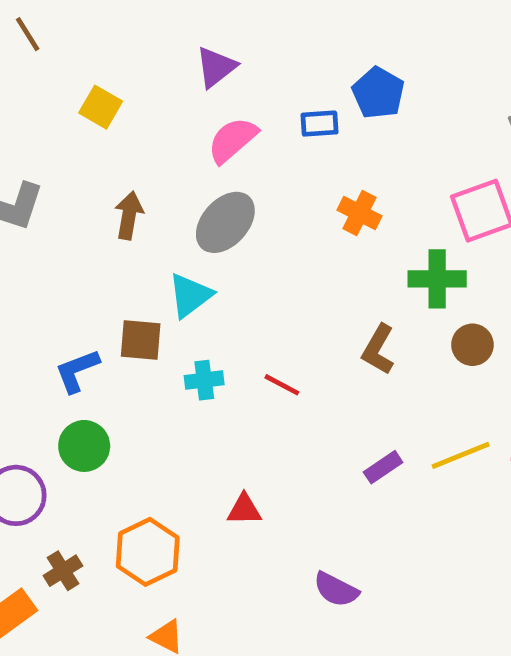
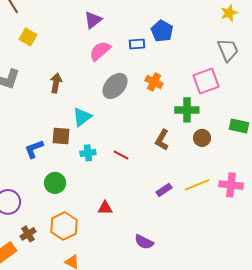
yellow square: (101, 107) -> (28, 37), moved
gray ellipse: (225, 222) -> (115, 86), moved
green circle: (84, 446) -> (55, 183), moved

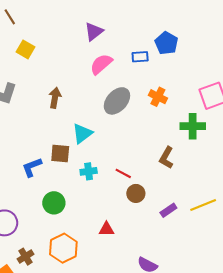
brown circle: (202, 138) -> (136, 193), moved

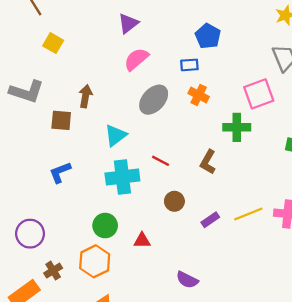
blue rectangle: (140, 57) -> (189, 65), moved
brown square: (60, 154) -> (61, 120), moved
cyan cross: (89, 171) -> (122, 177), size x1.8
red line: (123, 173) -> (161, 161), moved
green circle: (54, 203) -> (105, 226), moved

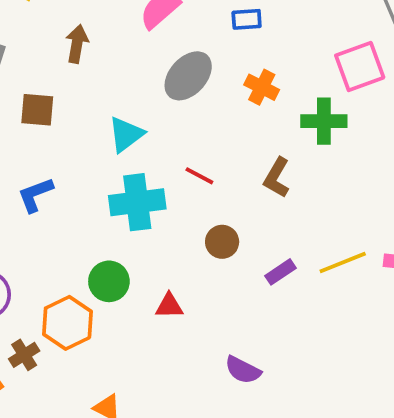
orange cross: (199, 95) -> (262, 87), moved
brown arrow: (85, 96) -> (77, 44), moved
orange hexagon: (95, 261) -> (67, 323), moved

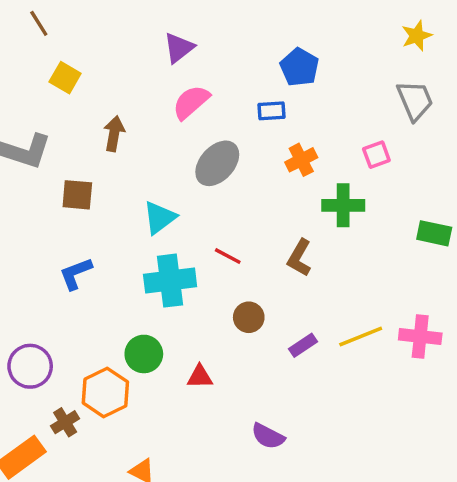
pink square: (360, 66) -> (376, 155), size x0.6
orange cross: (262, 87) -> (301, 160), moved, turned 36

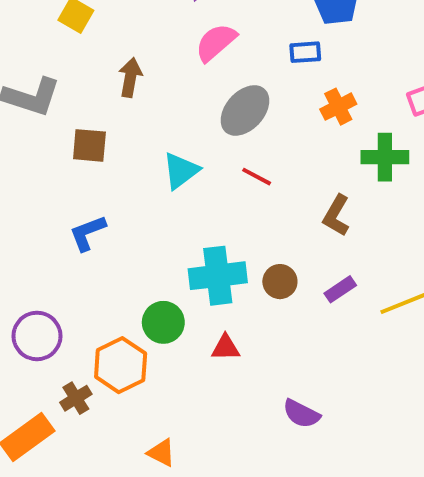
red line: (228, 256) -> (257, 177), moved
cyan cross: (170, 281) -> (218, 276), moved
purple rectangle: (303, 345) -> (340, 289), moved

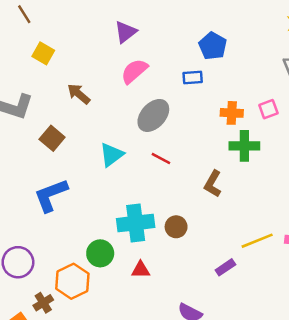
brown arrow: (130, 77) -> (79, 94), turned -60
orange cross: (338, 107) -> (232, 113), moved, turned 30
brown square: (89, 145) -> (52, 138), turned 35
blue L-shape: (88, 233) -> (51, 195), size x1.4
purple rectangle: (340, 289) -> (225, 267), moved

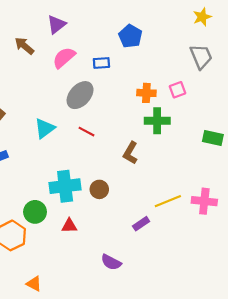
blue rectangle: (193, 77) -> (101, 63), moved
brown arrow: (79, 94) -> (24, 46), moved

